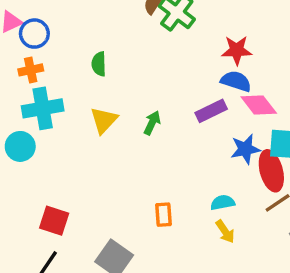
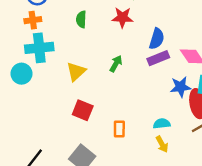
red star: (237, 50) -> (122, 17), moved
blue semicircle: (236, 81) -> (157, 39), moved, turned 85
yellow triangle: (104, 120) -> (76, 72), moved
red square: (54, 221) -> (83, 110), moved

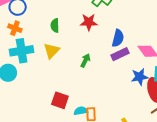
orange cross: (33, 20) -> (15, 28), turned 32
yellow triangle: (76, 72) -> (52, 51), moved
cyan semicircle: (162, 124) -> (81, 111), moved

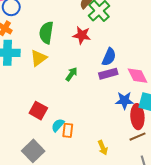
green semicircle: (55, 25) -> (46, 33), size x1.5
cyan semicircle: (81, 111) -> (58, 125), turned -48

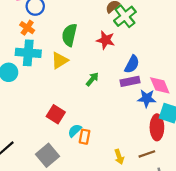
blue star: (124, 101) -> (147, 98), moved
brown line: (137, 137) -> (147, 154), moved

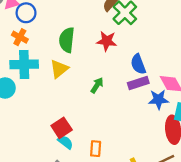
blue semicircle: (132, 64) -> (138, 64), turned 138
red square: (56, 114) -> (62, 128), turned 30
cyan semicircle: (75, 131) -> (65, 142), moved, turned 88

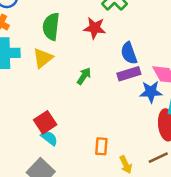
orange rectangle: (96, 149) -> (101, 146), moved

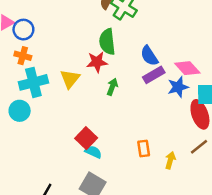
green semicircle: (51, 27) -> (107, 42), moved
red star: (95, 28) -> (97, 62), moved
yellow arrow: (126, 165) -> (170, 160), turned -126

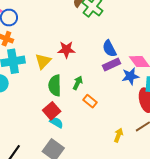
green semicircle: (107, 42) -> (55, 85), moved
green arrow: (112, 87) -> (78, 83), moved
orange rectangle: (144, 148) -> (90, 101), moved, turned -48

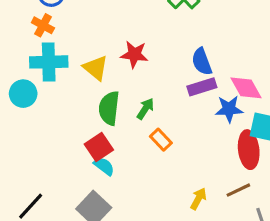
yellow triangle: (43, 61) -> (96, 68), turned -42

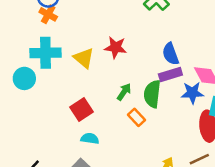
orange cross: (43, 25) -> (48, 14), moved
green semicircle: (109, 108) -> (152, 94), moved
red square: (99, 147) -> (82, 110), moved
cyan semicircle: (104, 166) -> (90, 139), turned -30

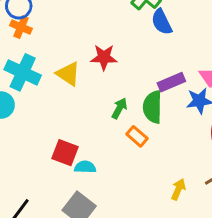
cyan cross: (45, 53) -> (23, 72), turned 32
blue semicircle: (171, 54) -> (162, 22), moved
red square: (82, 110) -> (65, 153), moved, turned -30

